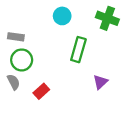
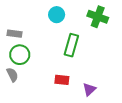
purple triangle: (100, 82) -> (89, 89), moved
red rectangle: (41, 91) -> (62, 80), moved, turned 48

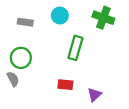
gray rectangle: (14, 34) -> (25, 22), moved

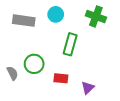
gray rectangle: (25, 22) -> (24, 21), size x1.5
green circle: (21, 58) -> (34, 64), moved

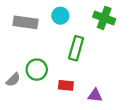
gray semicircle: (12, 73) -> (13, 80), turned 72
purple triangle: (88, 88) -> (95, 95), turned 48

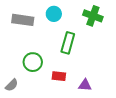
gray semicircle: (13, 80) -> (12, 85), moved

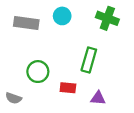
green rectangle: (68, 43) -> (89, 60), moved
gray semicircle: (12, 85) -> (14, 98), turned 64

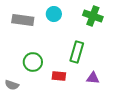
purple triangle: (98, 98) -> (93, 78), moved

